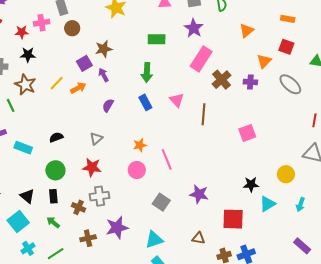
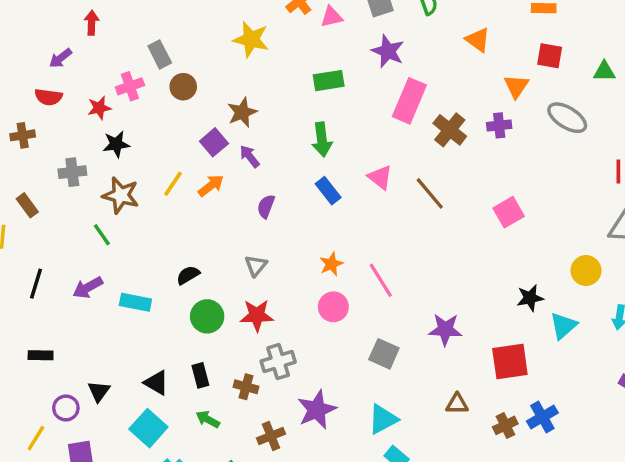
orange triangle: (247, 31) -> (478, 40), turned -35
brown line: (204, 114) -> (430, 193), turned -35
green circle: (55, 170) -> (207, 316), moved

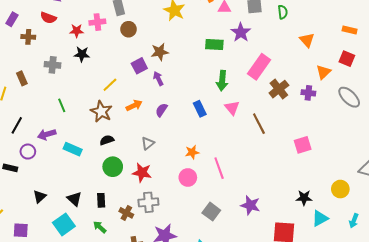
purple star: (388, 51) -> (241, 32), moved
green arrow: (322, 140) -> (222, 81), moved
orange arrow: (211, 186) -> (134, 105), moved
brown star: (121, 195) -> (101, 111), moved
purple circle: (66, 408) -> (28, 152), moved

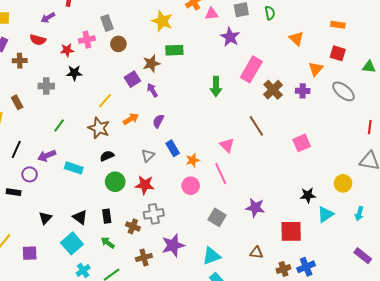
green rectangle: (214, 45) -> (174, 50), moved
green line: (62, 105) -> (59, 125), turned 64
pink triangle: (232, 108) -> (227, 145), moved
blue rectangle: (200, 109) -> (173, 148), moved

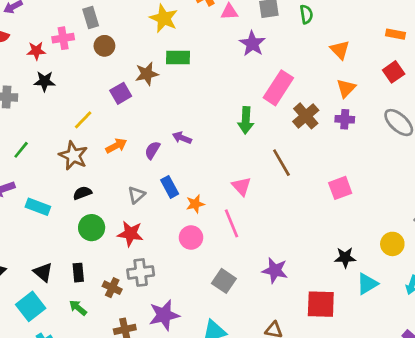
red square: (338, 53) -> (394, 72), turned 35
orange triangle: (316, 69) -> (346, 88), moved
green arrow: (216, 86) -> (246, 120), moved
purple arrow: (152, 90) -> (182, 138), moved, turned -40

